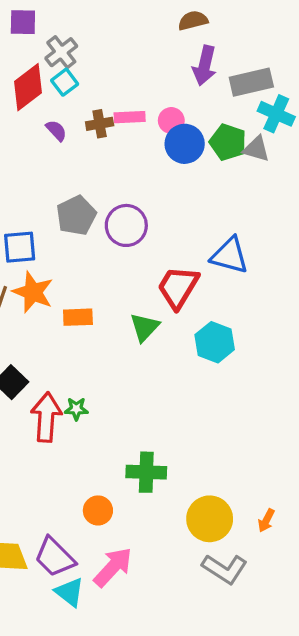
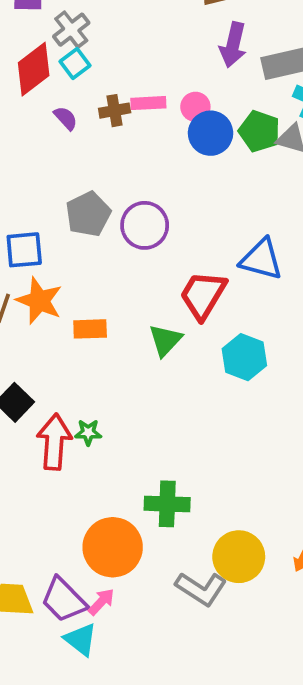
orange circle: (98, 510) -> (113, 547), size x1.8
pink arrow: (113, 567) -> (101, 602), moved, size x0.6
gray L-shape: (225, 569) -> (201, 589), moved

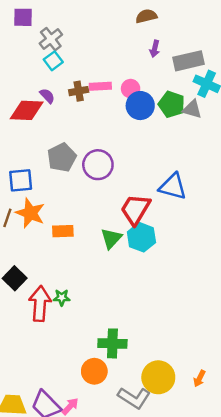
purple arrow: (233, 45) -> (155, 49), size x0.6
red diamond: (34, 69) -> (27, 110), moved, turned 40
cyan hexagon: (244, 357) -> (141, 237), moved
orange circle: (113, 547) -> (94, 371), moved, size x0.7

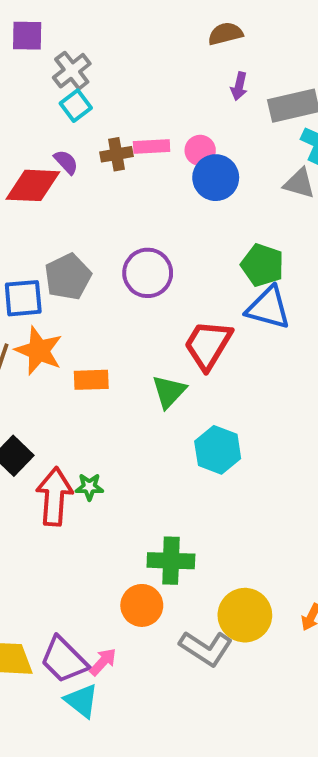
green pentagon: (172, 104) -> (262, 265), moved
gray pentagon: (62, 157) -> (68, 277), moved
cyan hexagon: (141, 237) -> (218, 450), moved

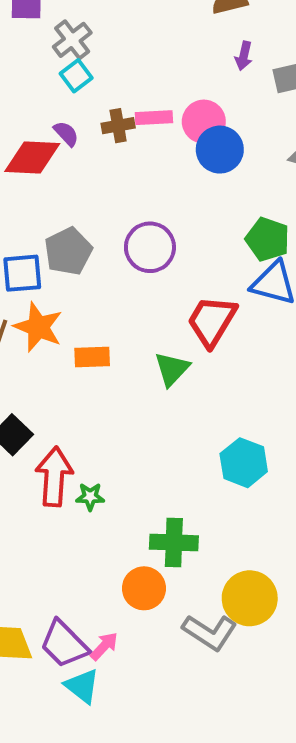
pink circle: (200, 150) -> (204, 122), size x1.4
cyan hexagon: (218, 450) -> (244, 463), moved
green star: (89, 487) -> (90, 497), moved

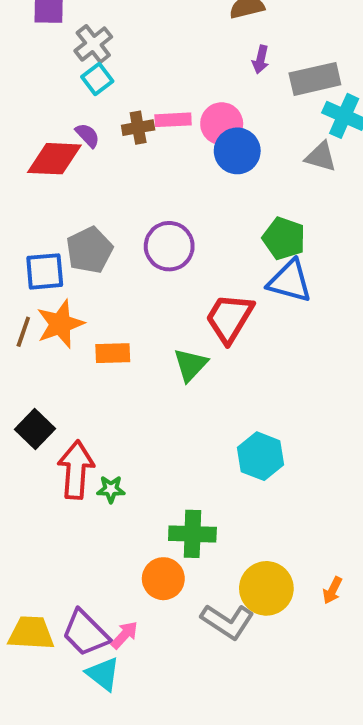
orange star: (38, 327) -> (60, 324), turned 30

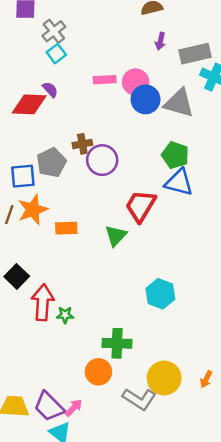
brown cross: (138, 128) -> (82, 144), moved
gray triangle: (321, 157) -> (179, 103), moved, size x1.5

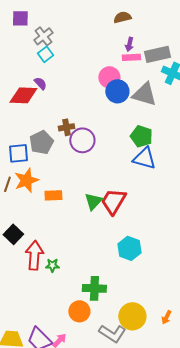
pink rectangle: (105, 80) -> (131, 57), moved
red trapezoid: (141, 206) -> (113, 201), moved

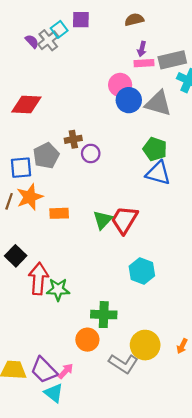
purple square: (20, 18) -> (81, 20), moved
cyan square: (45, 54) -> (59, 29), moved
purple semicircle: (40, 83) -> (32, 41), moved
purple circle: (82, 140) -> (91, 153), size x0.7
green star: (52, 265) -> (58, 290), size x1.5

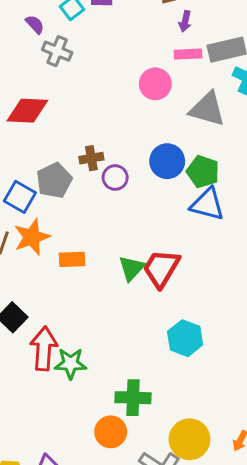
gray cross: (48, 40) -> (57, 51), moved, turned -30
purple arrow: (142, 49) -> (185, 21), moved
blue circle: (129, 100) -> (167, 161), moved
blue square: (21, 168) -> (20, 197), turned 35

